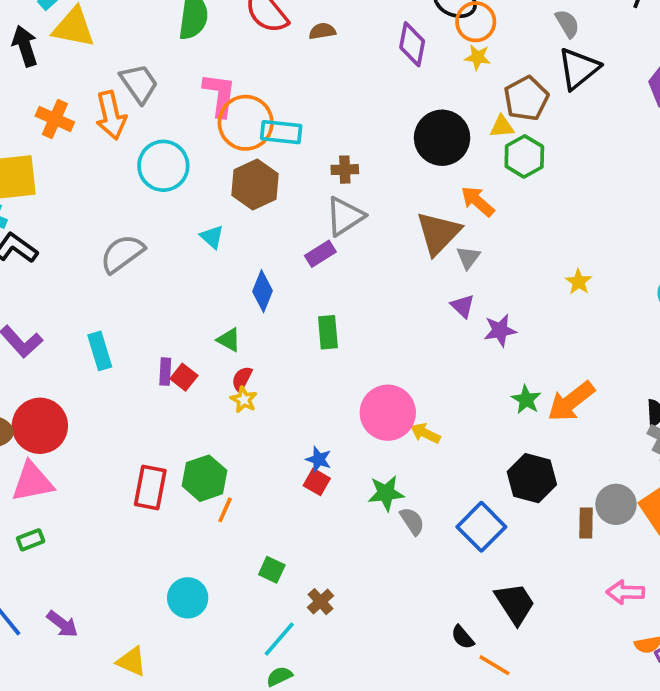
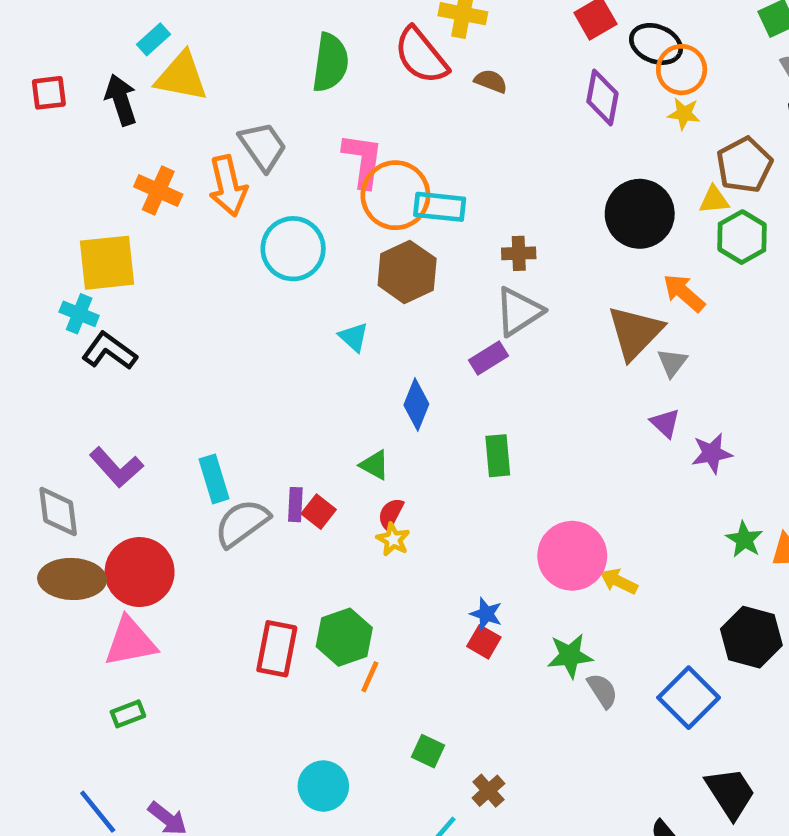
brown semicircle: (322, 31) -> (491, 81), turned 30
gray semicircle: (122, 254) -> (242, 523), moved

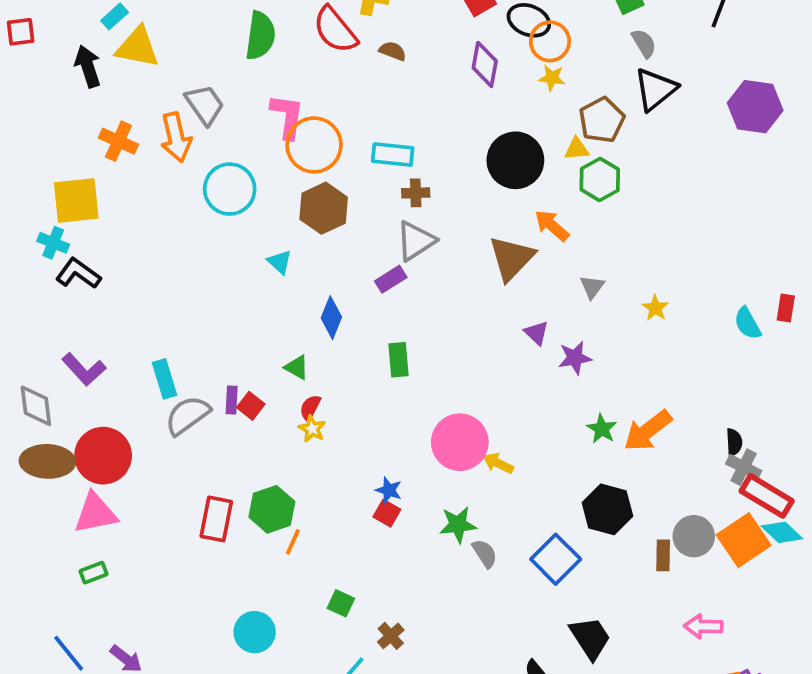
red square: (49, 93) -> (21, 32), moved
cyan rectangle: (440, 207) -> (393, 155), moved
gray triangle: (672, 363) -> (592, 287), moved

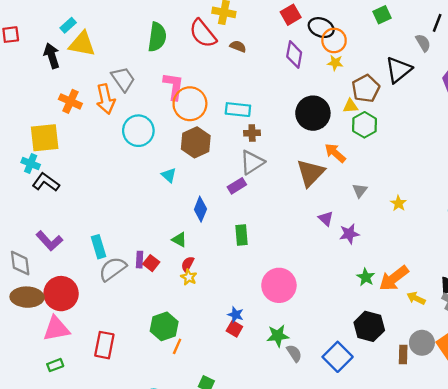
gray semicircle: (644, 43) -> (423, 43), moved
yellow arrow: (498, 463) -> (416, 298), moved
red rectangle: (216, 519) -> (104, 345), moved

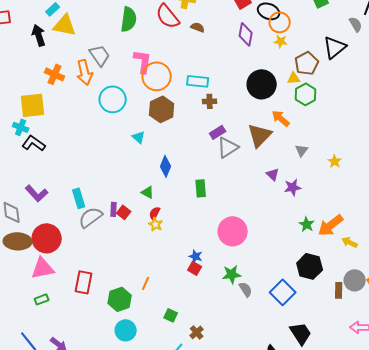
gray triangle: (252, 162) -> (228, 147), moved
purple rectangle: (237, 186) -> (218, 132), moved
green hexagon: (164, 326) -> (120, 299), moved

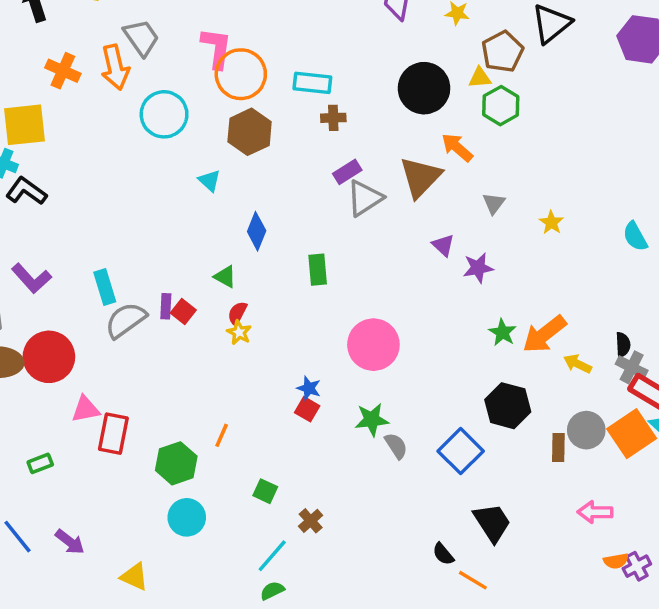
pink triangle: (43, 268) -> (86, 409), moved, size x0.7

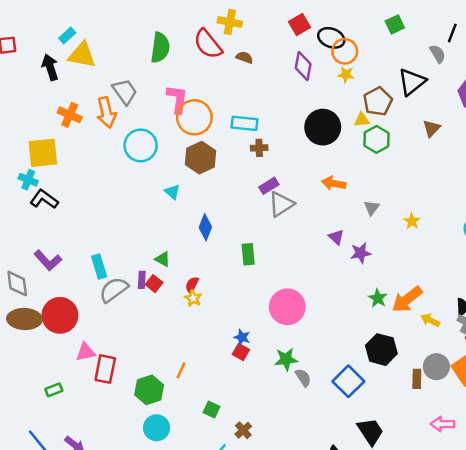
orange arrow: (457, 147) -> (334, 183), moved, turned -30
brown triangle: (421, 177) -> (431, 128), moved, size x0.6
green triangle: (225, 277) -> (163, 259), moved

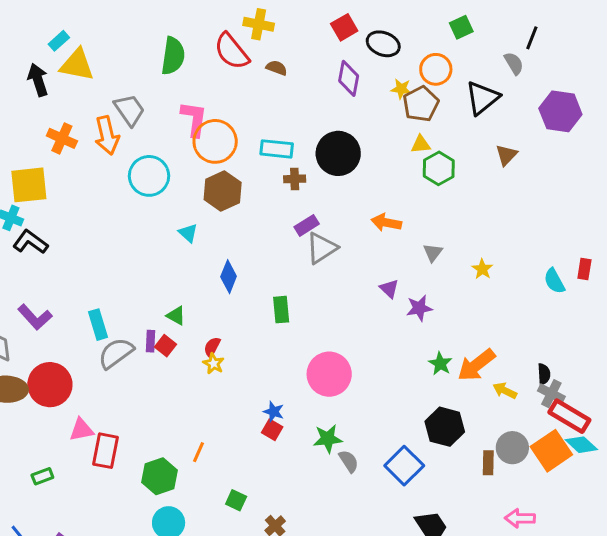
orange circle: (345, 51) -> (436, 69), moved
brown pentagon: (378, 101) -> (421, 104), moved
black circle: (323, 127) -> (338, 153), moved

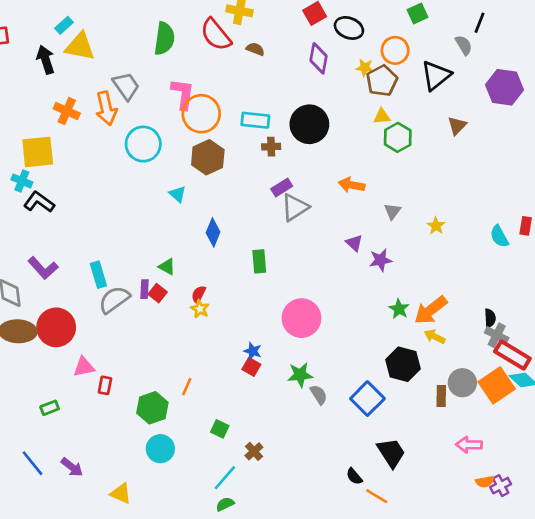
yellow arrow: (505, 391) -> (435, 337), moved
red rectangle: (105, 451) -> (105, 385), size x0.6

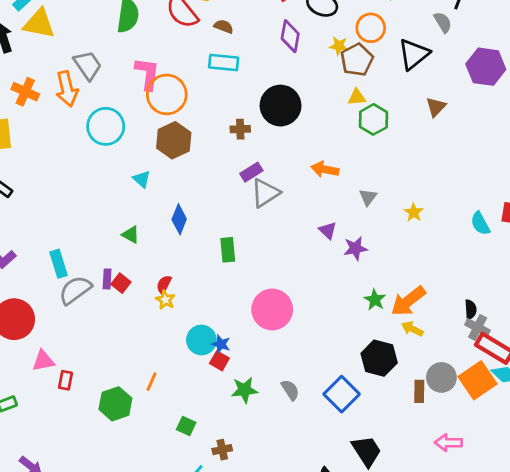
cyan rectangle: (255, 120) -> (224, 63), moved
green triangle: (167, 267) -> (131, 235), moved
green star: (300, 375) -> (244, 390), moved
cyan circle: (160, 449) -> (201, 340), moved
brown cross: (254, 451) -> (222, 450), turned 30

